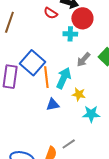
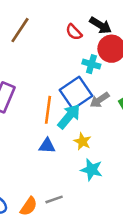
blue square: (33, 63) -> (76, 93), moved

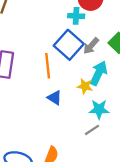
cyan arrow: (69, 116) -> (99, 73), moved
blue triangle: (47, 146) -> (55, 98), turned 42
gray line: (54, 199) -> (92, 130), moved

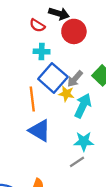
cyan cross: (76, 16) -> (42, 52), moved
yellow star: (85, 86) -> (66, 94), moved
blue triangle: (55, 98) -> (40, 131), size x1.5

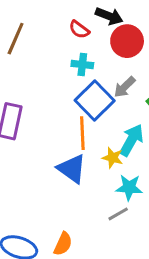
gray arrow: (75, 79) -> (125, 87), moved
yellow star: (66, 94) -> (112, 158), moved
orange line: (32, 99) -> (82, 133), moved

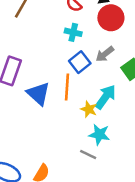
blue square: (95, 101) -> (80, 62), size x0.7
blue triangle: (72, 169) -> (38, 94), moved
gray line: (118, 214) -> (88, 155), turned 49

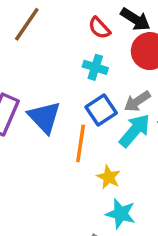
blue triangle: (38, 94) -> (44, 117), moved
cyan arrow: (106, 97) -> (135, 131), moved

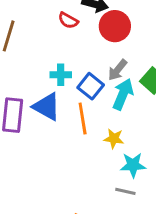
cyan cross: (95, 67) -> (61, 75), moved

